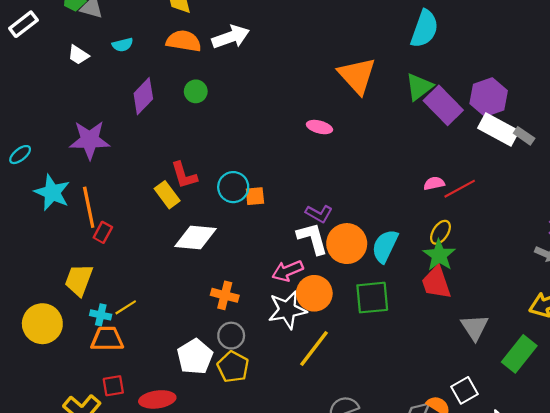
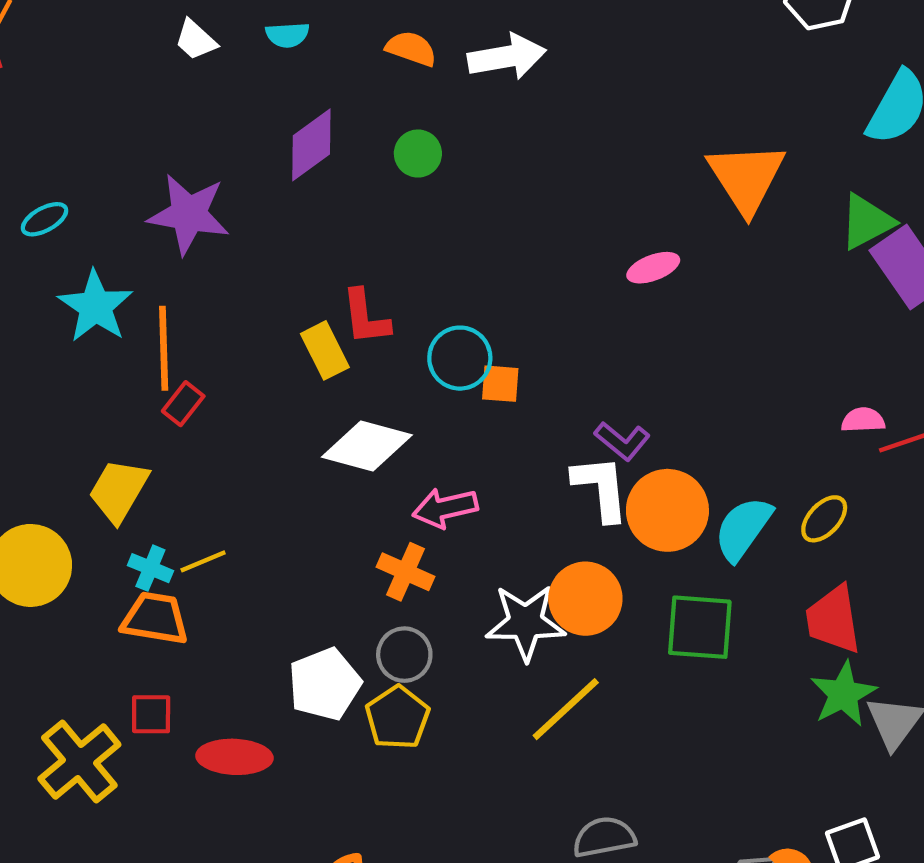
orange semicircle: (184, 41) -> (411, 49), size x0.7
pink ellipse: (319, 127) -> (653, 268), turned -45
yellow ellipse: (440, 232) -> (824, 519), moved
green star: (439, 255) -> (843, 694), moved
pink arrow: (288, 271) -> (445, 508), moved

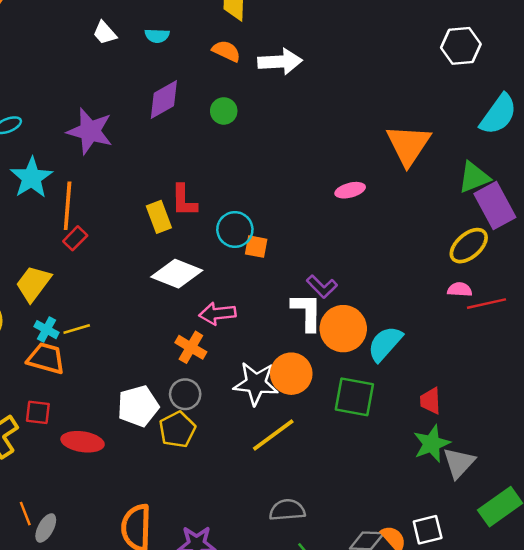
yellow ellipse: (824, 519) -> (469, 246), moved, size x1.4
red trapezoid: (833, 619) -> (430, 401), size x0.7

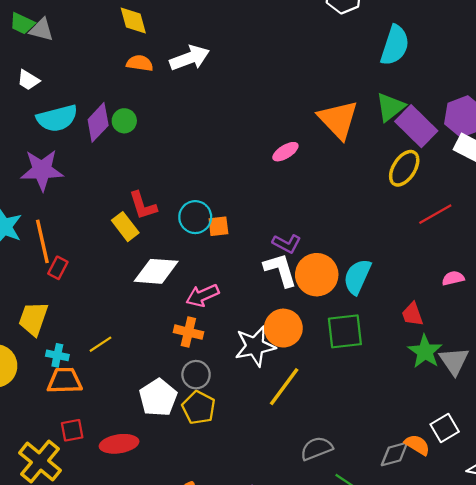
cyan semicircle: (157, 36) -> (57, 118), moved, size x1.8
green circle: (224, 111) -> (124, 121), moved
orange triangle: (408, 145) -> (338, 120), moved
pink semicircle: (460, 289) -> (453, 278), moved
yellow line: (77, 329) -> (101, 344), moved

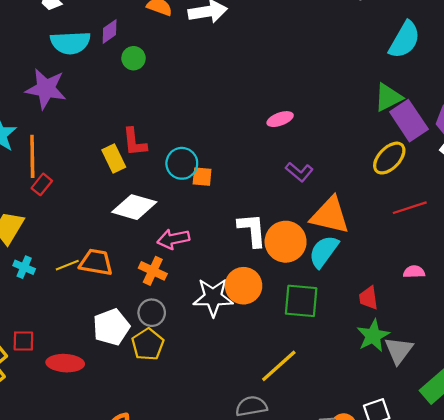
orange triangle: (338, 120) -> (330, 215), moved, turned -45
purple diamond: (98, 122) -> (110, 32), moved, size x0.7
purple L-shape: (287, 244) -> (299, 172), moved
orange trapezoid: (65, 381) -> (96, 262), moved
yellow line: (284, 387) -> (279, 366), moved

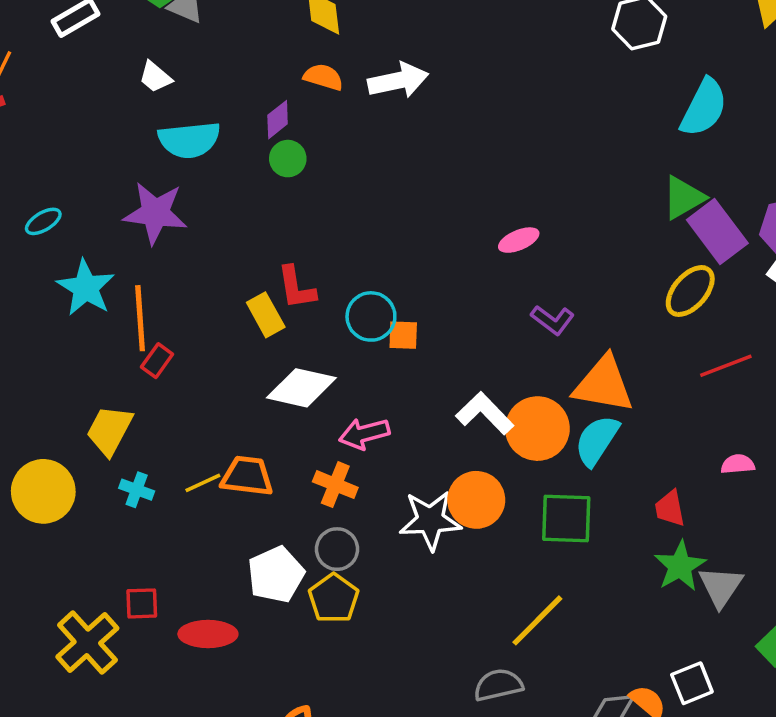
purple diamond: (110, 32) -> (278, 120), moved
white L-shape: (252, 230) -> (485, 413), turned -36

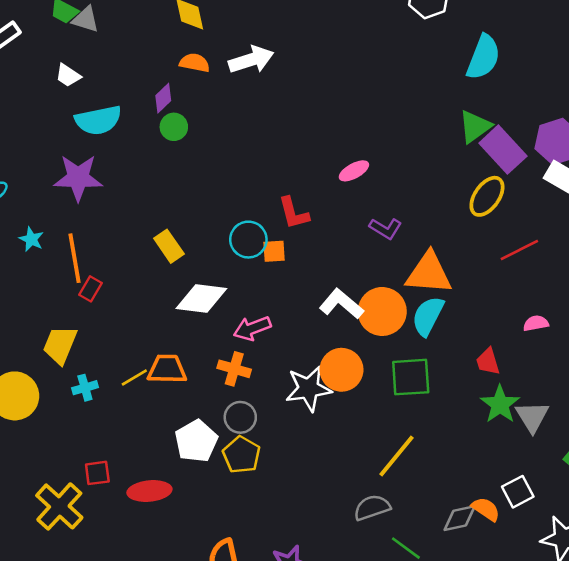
cyan star: (86, 288) -> (31, 239), size x0.6
red L-shape: (296, 288) -> (294, 213), moved
cyan cross: (137, 490) -> (85, 388), turned -30

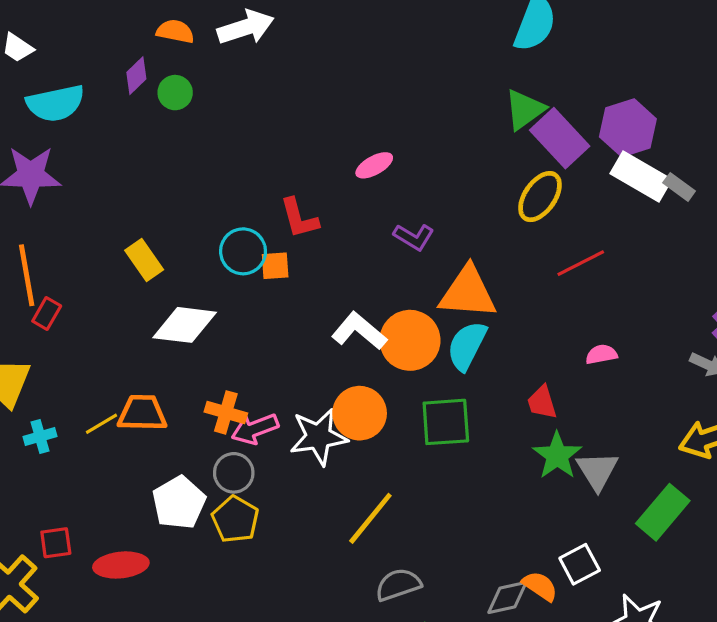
green circle: (174, 127) -> (175, 93), moved
pink arrow: (252, 328) -> (255, 429), moved
yellow line: (397, 456) -> (370, 518), moved

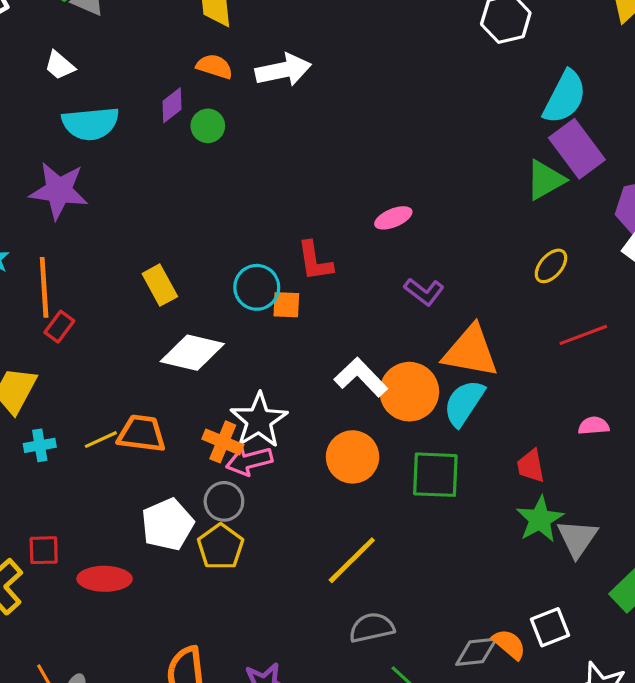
purple rectangle: (560, 138) -> (577, 149), moved
yellow ellipse: (540, 197) -> (551, 266), size x0.7
white star: (319, 437) -> (259, 420), moved, turned -30

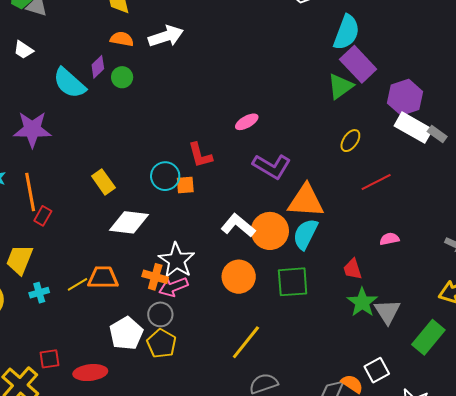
cyan semicircle: (91, 123) -> (69, 83), moved, turned 54
purple L-shape: (424, 292) -> (272, 166), size x1.5

